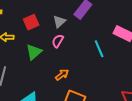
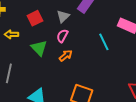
green triangle: (34, 52) -> (39, 48), turned -30
orange arrow: (62, 75) -> (66, 56), moved

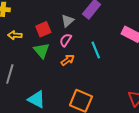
red square: (35, 18) -> (43, 29), moved
cyan line: (104, 42) -> (96, 50), moved

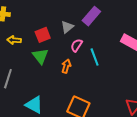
pink semicircle: (66, 40) -> (77, 45), moved
orange arrow: (68, 60) -> (66, 66), turned -40

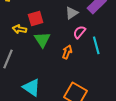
red square: (43, 35) -> (36, 18), moved
yellow arrow: (14, 40) -> (19, 29), moved

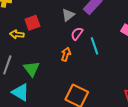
green triangle: (42, 40) -> (31, 69), moved
cyan triangle: (32, 87) -> (21, 92), moved

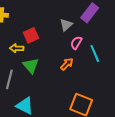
orange arrow: (66, 54) -> (67, 64), turned 32
green triangle: (31, 69) -> (31, 66), moved

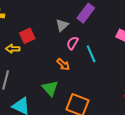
orange arrow: (67, 64) -> (63, 64), turned 88
green triangle: (31, 66) -> (50, 88), moved

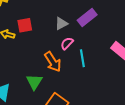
orange arrow: (63, 64) -> (53, 62), size x1.5

